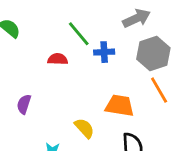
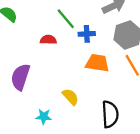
purple semicircle: (24, 104) -> (20, 77), size x1.6
orange trapezoid: (120, 106) -> (97, 63), moved

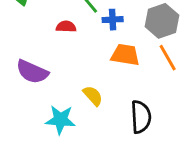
purple semicircle: (20, 77) -> (32, 72), turned -84
cyan star: (44, 117) -> (60, 120), size x1.5

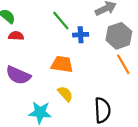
red semicircle: (66, 27) -> (16, 36), moved
orange trapezoid: (125, 55) -> (62, 64), moved

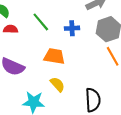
green line: (61, 20) -> (41, 22), moved

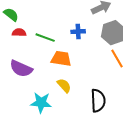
green line: (41, 22) -> (45, 38), moved, turned -30

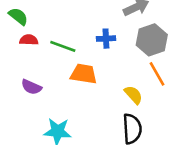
purple semicircle: (21, 69) -> (31, 87), size x0.7
yellow semicircle: (64, 86) -> (133, 95), moved

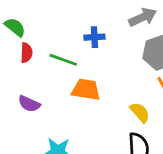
blue cross: (106, 39) -> (94, 37), moved
red semicircle: (29, 40) -> (26, 53), turned 90

